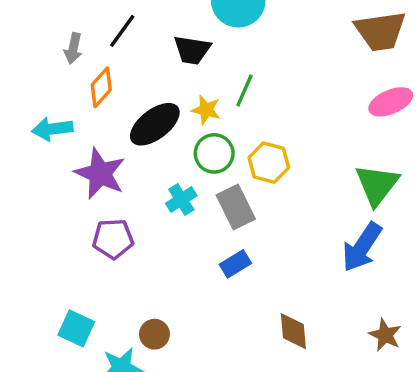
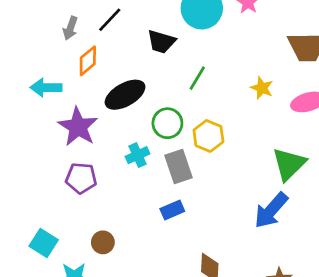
yellow star: (206, 110) -> (262, 88), moved
brown circle: (154, 334) -> (103, 242), moved

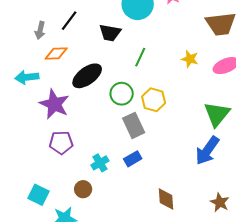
orange diamond: (88, 61) -> (56, 53), turned 45
cyan cross: (138, 155) -> (100, 163), moved

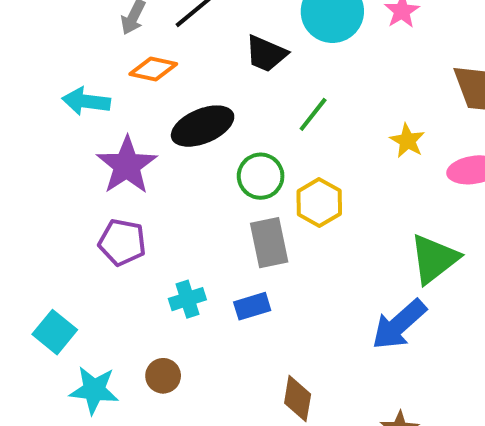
brown circle: (83, 189) -> (163, 376), moved

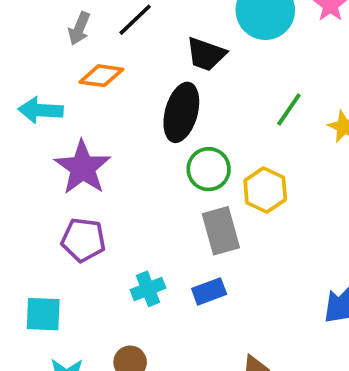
green line: (313, 114) -> (289, 109), moved
black ellipse: (203, 126) -> (181, 112), moved, turned -48
cyan square: (55, 332) -> (43, 314), moved, turned -33

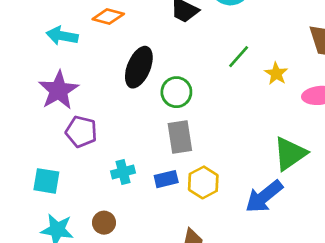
black ellipse: (181, 112) -> (139, 67), moved
purple star: (83, 168) -> (59, 90), moved
yellow hexagon: (265, 190) -> (203, 182), moved

